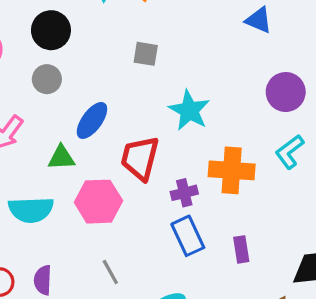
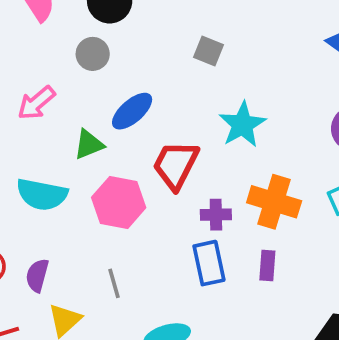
green triangle: (61, 158) -> (89, 144), turned -32
purple rectangle: (241, 249) -> (267, 265), moved

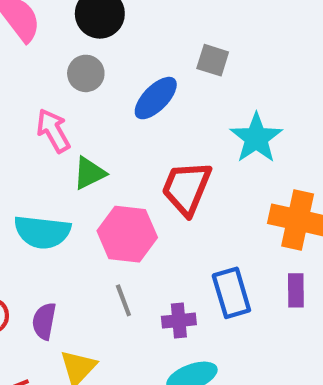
pink arrow: (36, 103) -> (53, 131), moved, turned 105
blue ellipse: (132, 111) -> (156, 98), moved
purple cross: (216, 215) -> (179, 321), moved
gray line: (114, 283) -> (123, 300), moved

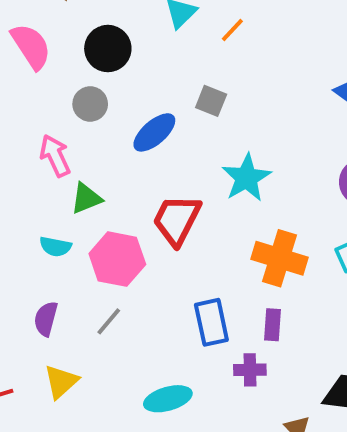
cyan semicircle: (42, 232) -> (55, 247), moved, size x0.6
gray line: (123, 300) -> (109, 321), turned 56
purple semicircle: (44, 321) -> (46, 319), moved
purple cross: (179, 321) -> (250, 370), moved

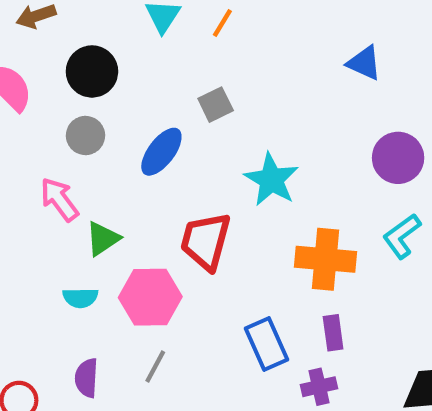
gray square: (211, 101) -> (216, 105), turned -36

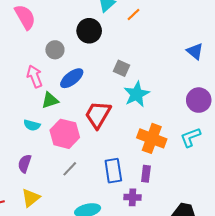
black circle: (92, 71) -> (89, 31), moved
gray square: (216, 105) -> (122, 68), moved, turned 35
blue ellipse: (161, 152) -> (72, 78), moved
gray line: (155, 366) -> (70, 169), moved

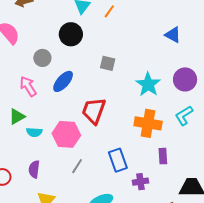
cyan star: (137, 94) -> (148, 84), moved
green triangle: (50, 100) -> (17, 117), moved
purple rectangle: (146, 174) -> (163, 156), moved

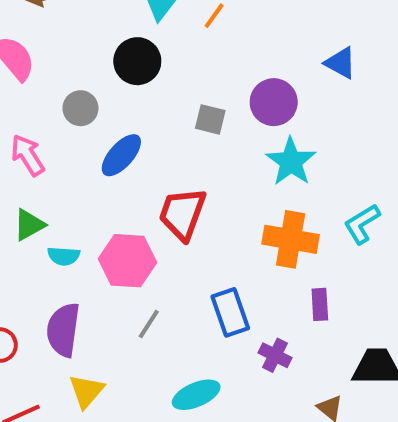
purple circle: (185, 79) -> (274, 102), moved
pink arrow: (28, 86) -> (28, 155), moved
purple semicircle: (34, 169) -> (63, 330), size x1.5
purple cross: (140, 182) -> (275, 355), turned 35

